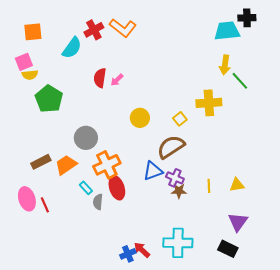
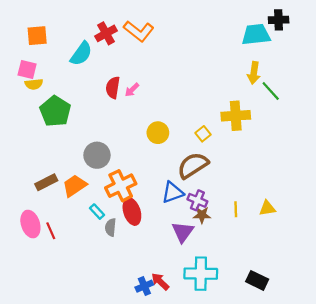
pink square: (24, 62) -> (27, 70), turned 36
purple triangle: (238, 222) -> (183, 232), moved

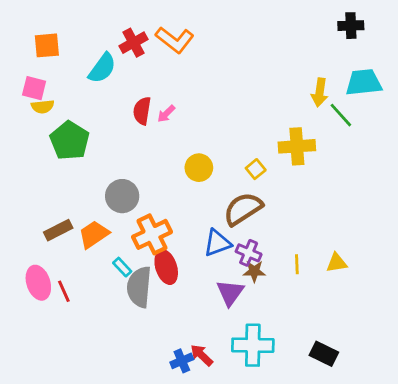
cyan trapezoid: (256, 35) -> (364, 82), moved
gray semicircle: (111, 227) -> (139, 287), size x1.8

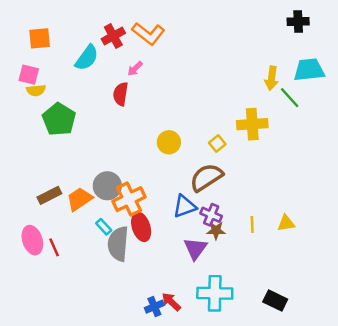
pink arrow: (166, 114) -> (135, 69), moved
gray circle: (122, 196) -> (107, 186), moved

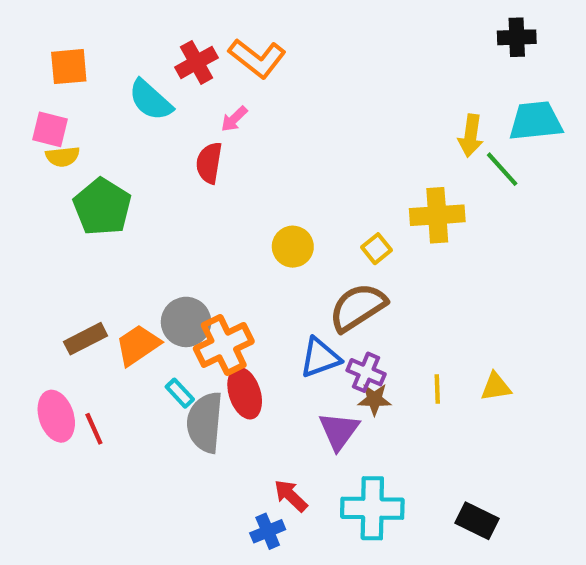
cyan semicircle: (87, 58) -> (150, 100), turned 96
red arrow: (171, 302) -> (291, 496), moved

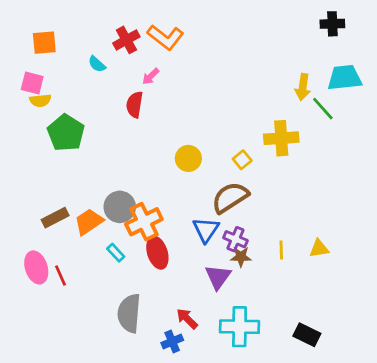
cyan semicircle: (150, 100) -> (97, 64), size x0.6
blue triangle: (320, 358) -> (206, 230), turned -36
gray semicircle: (205, 422) -> (129, 313), moved

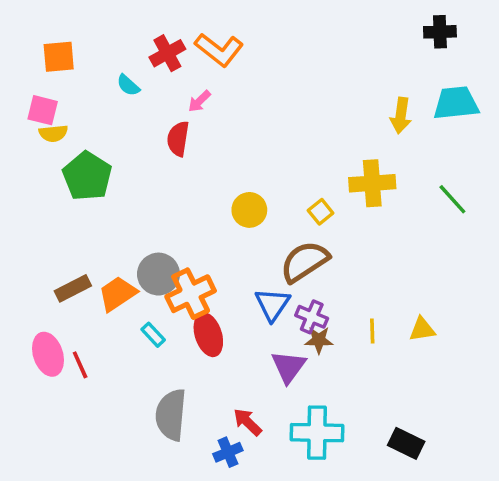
green line: (323, 109) -> (452, 199), moved

